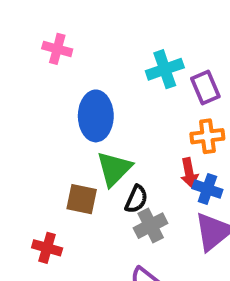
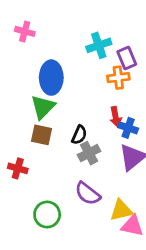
orange cross: (207, 136) -> (118, 78), moved
green triangle: (114, 169) -> (43, 107), moved

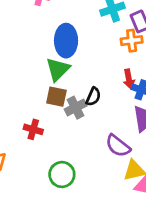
gray cross: (89, 153) -> (76, 108), moved
purple semicircle: (88, 194) -> (118, 146), moved

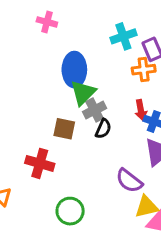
green triangle: (58, 69) -> (83, 93), moved
gray cross: (76, 108) -> (95, 110), moved
red cross: (33, 129) -> (40, 163), size x1.4

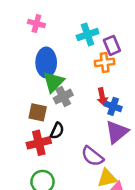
pink cross: (47, 22) -> (36, 24), moved
black semicircle: (103, 129) -> (57, 131), moved
red cross: (40, 163) -> (39, 143), moved, turned -30

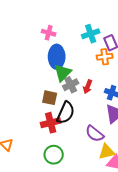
pink cross: (36, 24) -> (49, 33), moved
red arrow: (102, 97) -> (88, 87), moved, turned 32
black semicircle: (57, 131) -> (66, 113), size x1.6

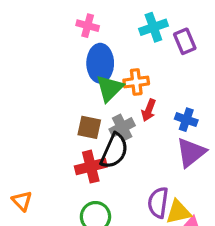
orange cross: (105, 57) -> (136, 82), moved
gray cross: (71, 85) -> (122, 127), moved
purple semicircle: (95, 134) -> (158, 203), moved, turned 60

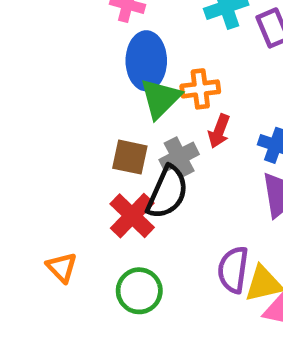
red cross: (91, 167) -> (132, 216), turned -32
orange triangle: (22, 201) -> (62, 267), moved

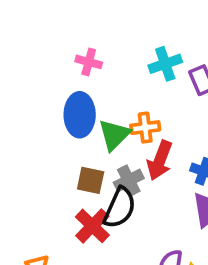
blue ellipse: (146, 61) -> (80, 115), moved
red arrow: (219, 131) -> (160, 160), size x1.5

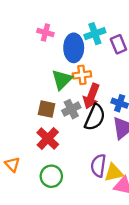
blue ellipse: (80, 115) -> (74, 48), moved
black semicircle: (120, 208) -> (95, 117), moved

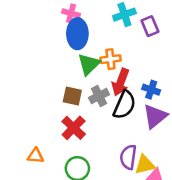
blue ellipse: (74, 48) -> (77, 34), moved
orange triangle: (12, 164) -> (35, 156), turned -42

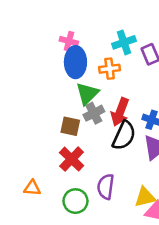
orange cross: (110, 59) -> (110, 69), moved
gray cross: (99, 96) -> (94, 113), moved
purple semicircle: (128, 157) -> (106, 187), moved

